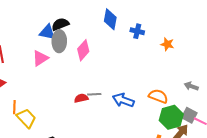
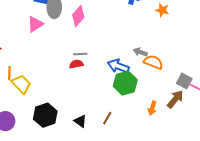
gray arrow: (191, 86) -> (140, 52), moved
gray line: (94, 94) -> (80, 54), moved
green hexagon: (171, 117) -> (125, 83), moved

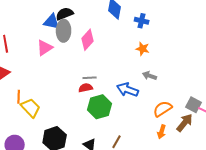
orange star: (162, 10) -> (143, 49), moved
orange semicircle: (153, 62) -> (163, 109), moved, turned -54
green hexagon: (125, 83) -> (100, 107), moved

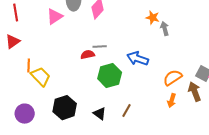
gray arrow: (150, 76) -> (165, 29), moved, turned 56
red semicircle: (86, 88) -> (88, 55), moved
brown arrow: (185, 123) -> (195, 92), turned -60

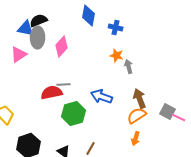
red semicircle: (88, 55) -> (52, 93), size x1.5
brown arrow: (195, 92) -> (140, 99), moved

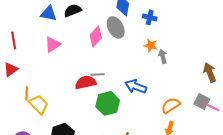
blue triangle: (26, 29) -> (49, 13), moved
gray ellipse: (38, 38) -> (116, 27), moved, turned -30
brown arrow: (140, 99) -> (210, 72), moved

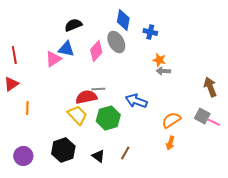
blue triangle: (49, 13) -> (66, 49), moved
orange star: (151, 45) -> (159, 60), moved
gray arrow: (163, 56) -> (163, 71), turned -72
yellow trapezoid: (39, 104) -> (77, 115), moved

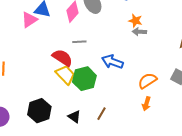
gray line: (98, 89) -> (79, 42), moved
red semicircle: (86, 97) -> (62, 58), turned 45
yellow trapezoid: (77, 115) -> (65, 75), moved

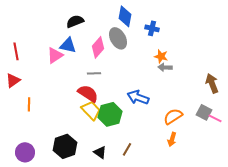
gray line: (79, 42) -> (94, 73), moved

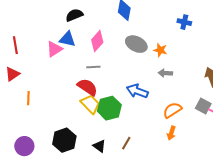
blue cross: (152, 28) -> (184, 22), moved
gray ellipse: (118, 38) -> (136, 44), moved, turned -35
gray arrow: (165, 67) -> (165, 73), moved

